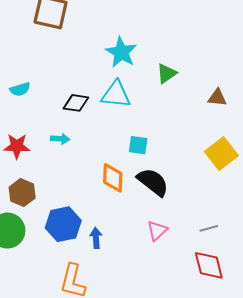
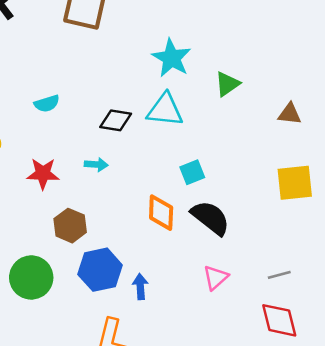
cyan square: (138, 145) -> (192, 172), turned -30
yellow square: (221, 154) -> (295, 183), turned 32
brown hexagon: (22, 193) -> (70, 226), moved

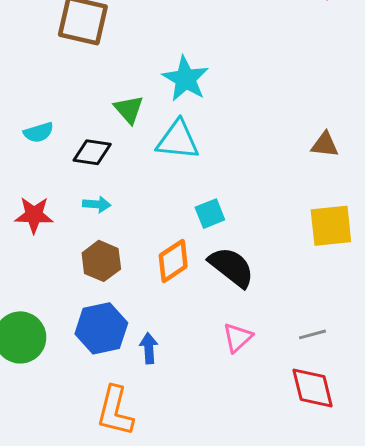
green triangle: (227, 84) -> (129, 109), moved, turned -36
black diamond: (116, 120) -> (92, 152), moved
orange diamond: (161, 213) -> (173, 261), turned 54
brown hexagon: (70, 226) -> (101, 261), moved

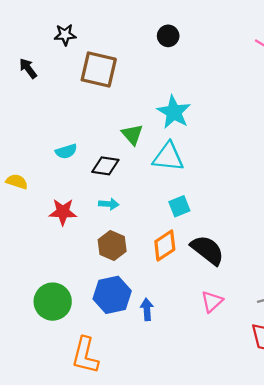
cyan square: (210, 214) -> (179, 206), moved
orange L-shape: (115, 411) -> (85, 355), moved

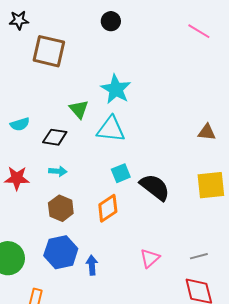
black semicircle: (207, 250) -> (155, 187), moved

